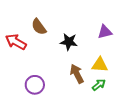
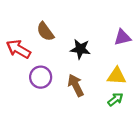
brown arrow: (77, 74) -> (76, 85), moved
purple circle: (35, 85) -> (41, 77), moved

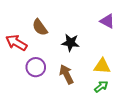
purple triangle: (122, 37) -> (107, 21), moved, turned 42

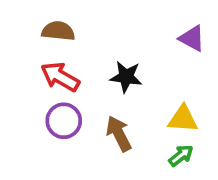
brown semicircle: (40, 27) -> (58, 31), moved, turned 132
red arrow: (16, 43) -> (60, 77), moved

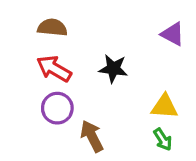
brown arrow: (119, 134) -> (92, 136), moved
green arrow: (181, 156) -> (163, 139), turned 95

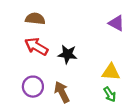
black star: (113, 69) -> (67, 54), moved
purple circle: (57, 108) -> (33, 87), moved

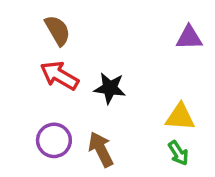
brown semicircle: (35, 19) -> (58, 30), turned 54
purple triangle: (116, 23) -> (189, 38), turned -30

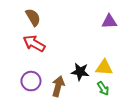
black star: (110, 88) -> (80, 72), moved
brown arrow: (101, 149) -> (58, 86), turned 42

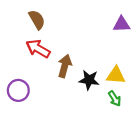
purple circle: (31, 81) -> (18, 90), moved
brown arrow: (58, 86) -> (65, 66), moved

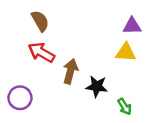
yellow triangle: (116, 75) -> (126, 52), moved

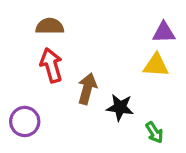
brown semicircle: (40, 21) -> (50, 26), turned -60
red arrow: (41, 52) -> (51, 65), turned 44

